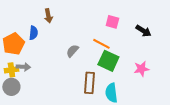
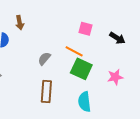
brown rectangle: (89, 83) -> (46, 91), moved

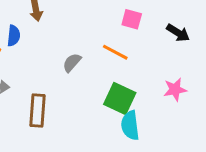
green square: (81, 69) -> (120, 98), moved
brown rectangle: (46, 91) -> (38, 110), moved

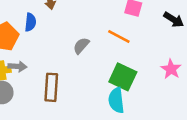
pink star: (175, 90) -> (171, 69), turned -30
cyan semicircle: (130, 125) -> (116, 100), moved

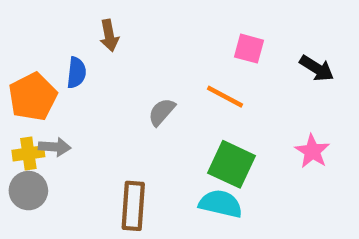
brown rectangle: (51, 87) -> (133, 206), moved
cyan semicircle: (116, 100) -> (221, 204), turned 110

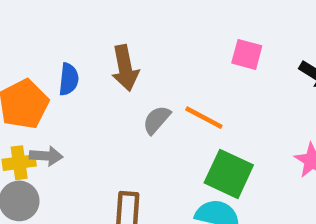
brown arrow: (109, 35) -> (125, 68), moved, size x1.4
orange line: (225, 97) -> (204, 118), moved

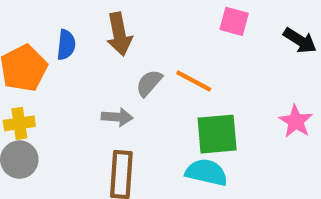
gray arrow: (46, 156) -> (117, 117), moved
green square: (229, 174) -> (217, 134), turned -30

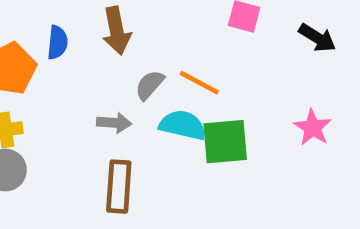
cyan semicircle: (206, 172) -> (183, 125), moved

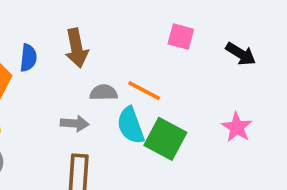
gray semicircle: (150, 85) -> (104, 93), turned 48
cyan semicircle: (183, 125) -> (131, 125), turned -123
green square: (225, 142) -> (165, 139), turned 33

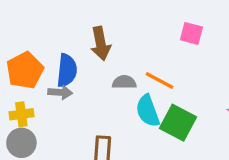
blue semicircle: (28, 58) -> (67, 70), moved, size x1.4
gray arrow: (75, 123) -> (60, 92), moved

